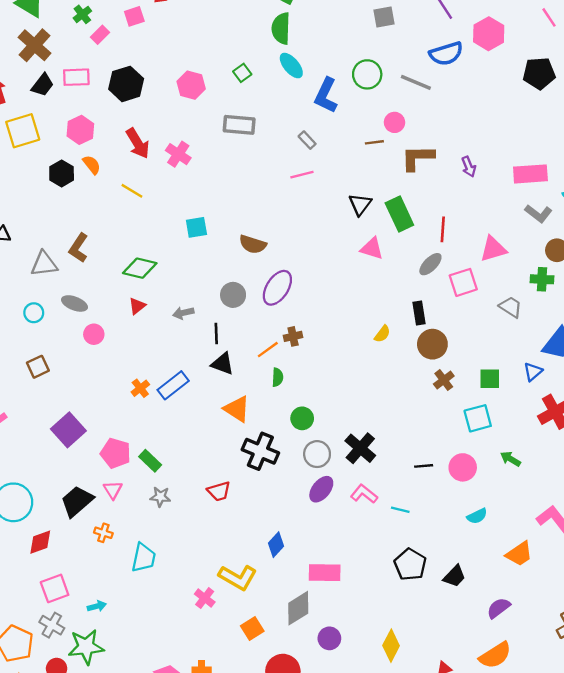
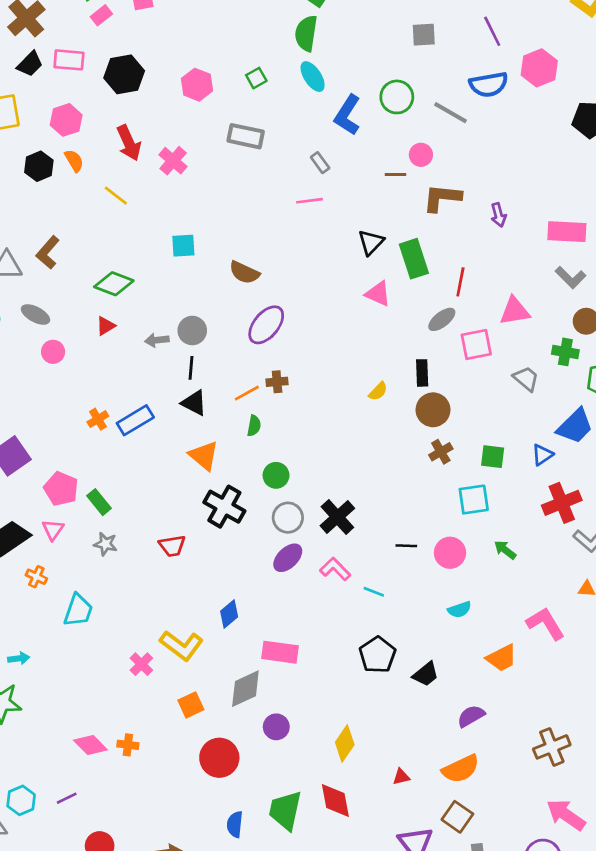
gray circle: (233, 295) -> (192, 331), moved

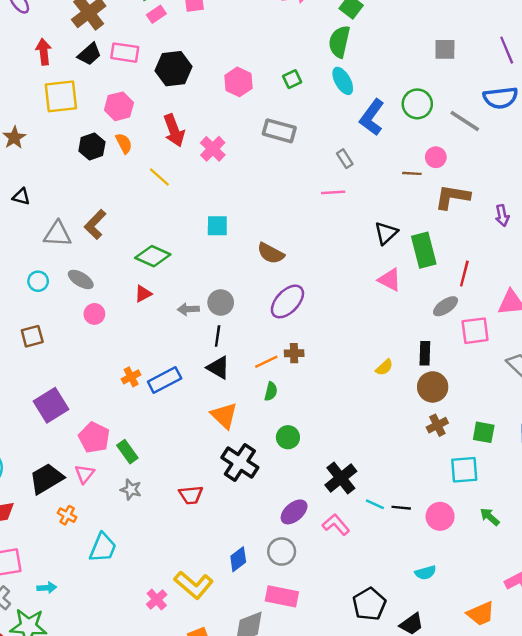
gray circle: (288, 518) -> (282, 552), moved
cyan line: (374, 592) -> (375, 504), moved
cyan semicircle: (459, 610) -> (425, 573), moved

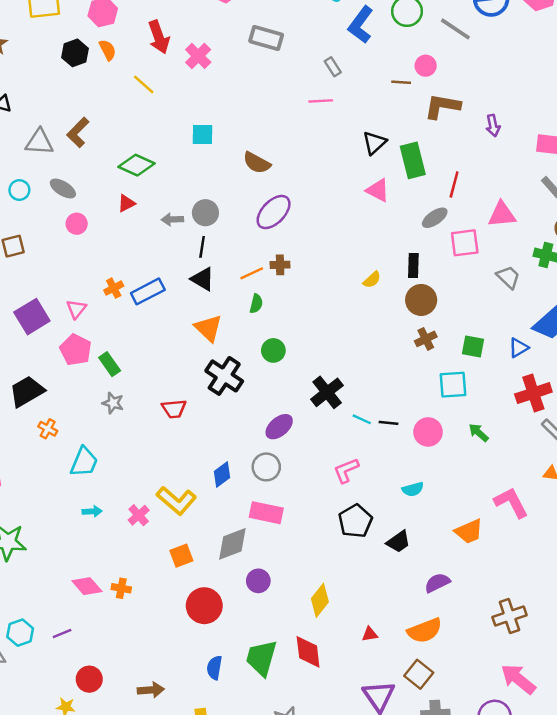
pink triangle: (85, 474) -> (76, 309), moved
pink L-shape: (336, 525) -> (346, 470), moved, turned -72
cyan arrow: (47, 588) -> (92, 511), moved

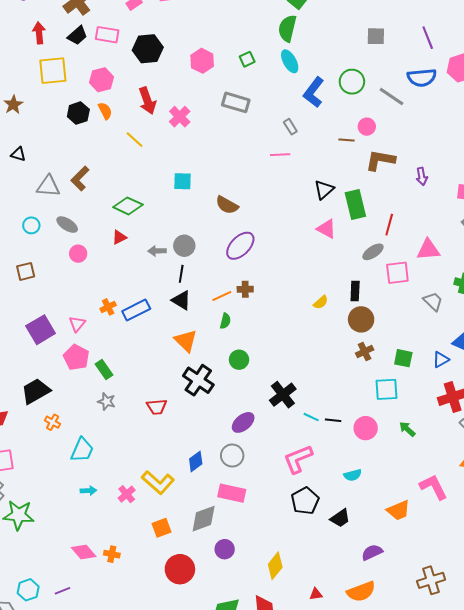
pink L-shape: (346, 470) -> (298, 459), size x1.4

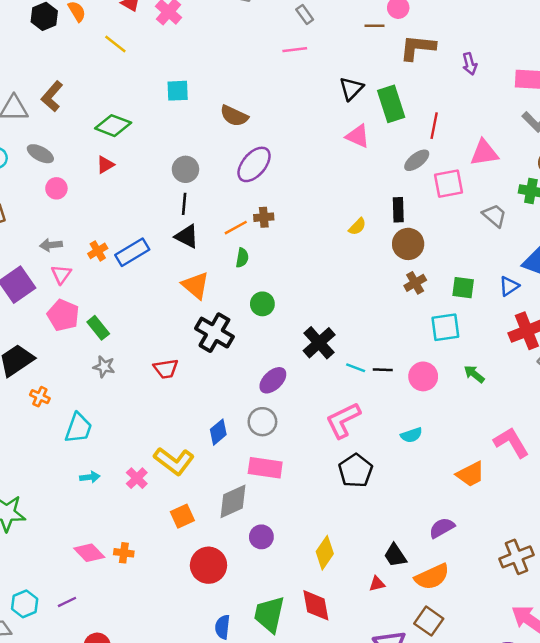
gray arrow: (157, 251) -> (51, 245), moved
black trapezoid: (340, 518) -> (395, 555), moved, turned 95

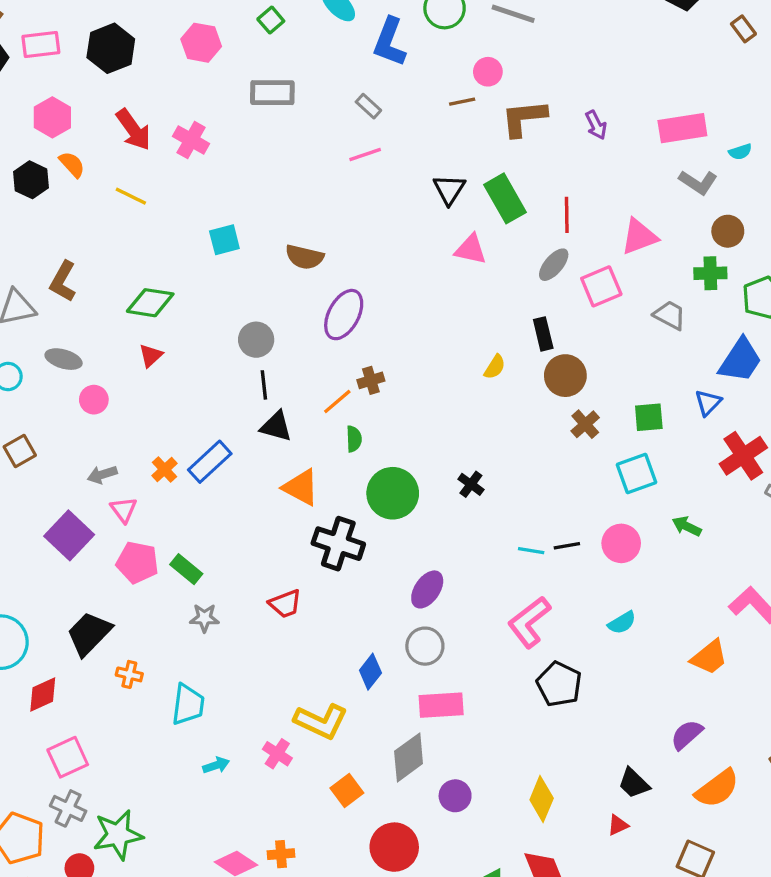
green circle: (262, 304) -> (393, 493), size x1.6
black cross: (319, 343) -> (471, 484), moved, size x0.6
orange semicircle: (432, 577) -> (717, 788), moved

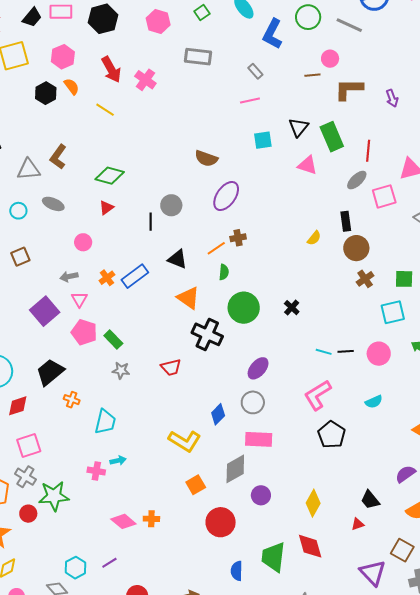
cyan square: (224, 240) -> (263, 140), moved
black line: (264, 385) -> (151, 222), moved
pink circle: (94, 400) -> (83, 242), moved
pink cross: (277, 754) -> (96, 471), moved, turned -30

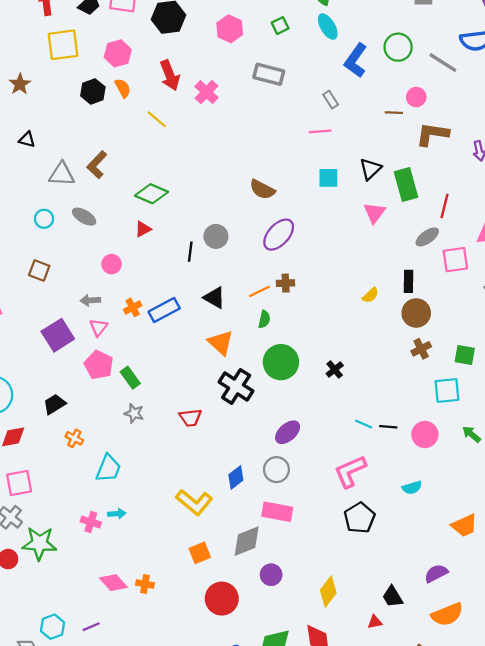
pink triangle: (307, 165) -> (374, 213), turned 40
brown square: (20, 257) -> (39, 271), turned 36
black trapezoid: (50, 372) -> (54, 404), size x0.7

